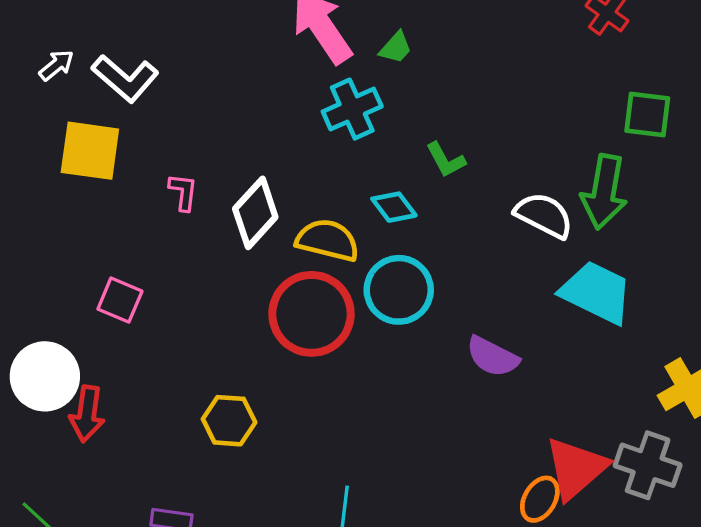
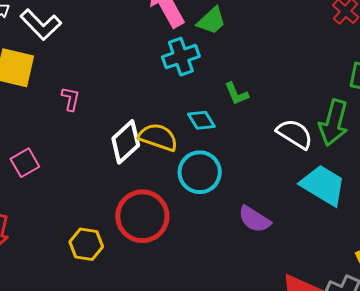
green trapezoid: (396, 48) -> (212, 21), size x1.4
white diamond: (255, 213) -> (126, 142), moved
pink square: (120, 300) -> (25, 163), turned 32
red circle: (311, 314) -> (142, 216), moved

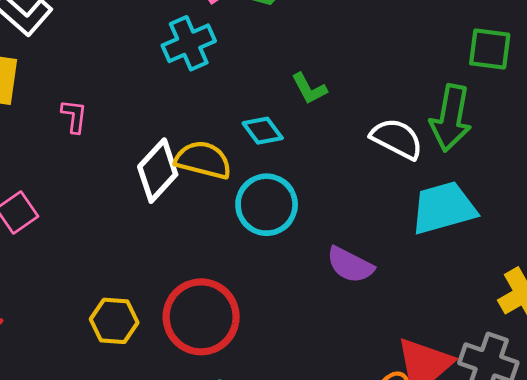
cyan cross: (181, 57) -> (189, 43), moved
cyan trapezoid: (323, 185) -> (443, 208), turned -42
red circle: (142, 216) -> (201, 317), moved

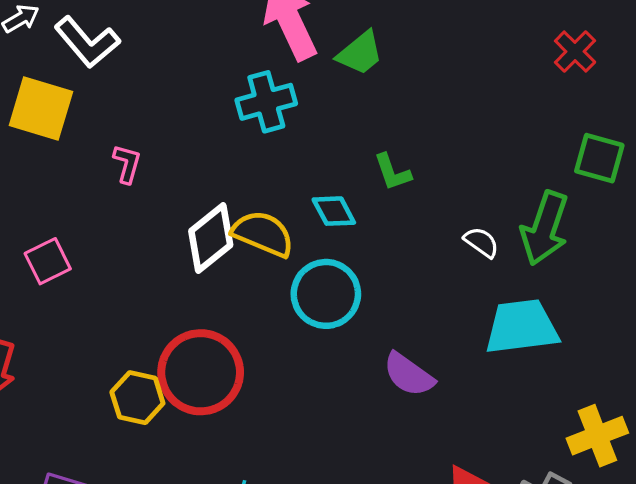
white semicircle: (397, 139) -> (481, 242), size x0.6
red circle: (201, 317) -> (201, 372), moved

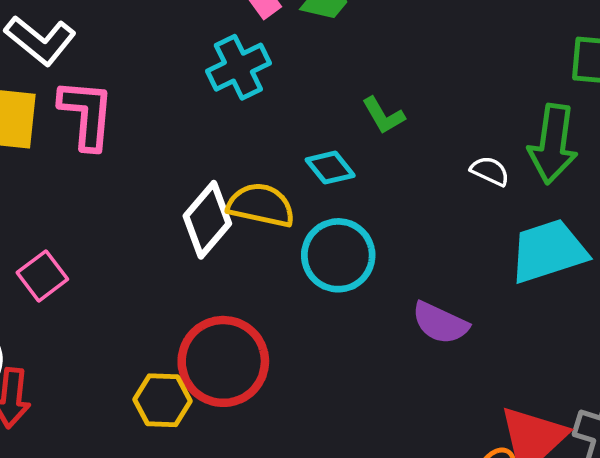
pink L-shape: (127, 164) -> (86, 114), moved, size x1.8

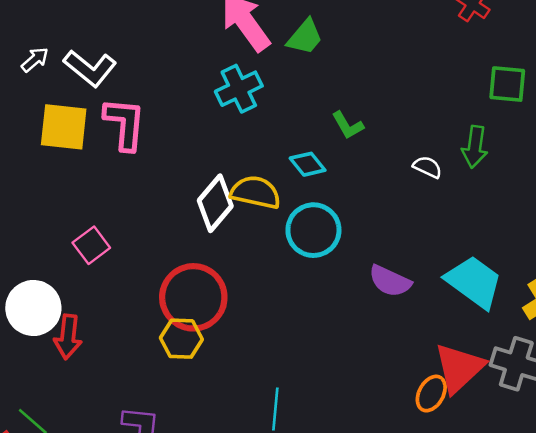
green arrow: (553, 144) -> (475, 147), size x0.7
cyan trapezoid: (548, 251) -> (474, 282), moved, turned 54
red circle: (223, 361) -> (193, 297), moved

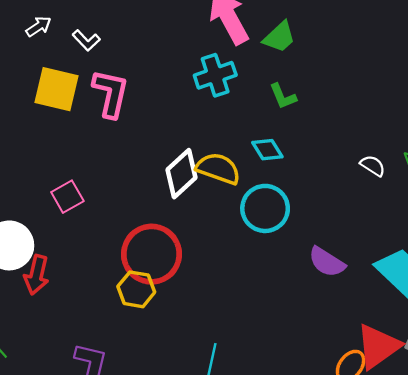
white L-shape: (90, 68) -> (86, 40), size x0.6
green L-shape: (348, 125) -> (283, 96), moved

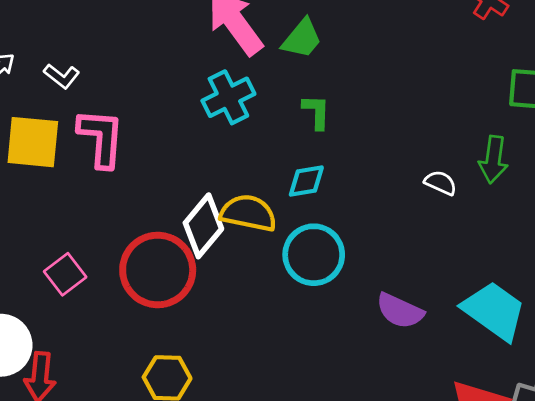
green L-shape: (283, 96) -> (316, 112), turned -148
cyan diamond: (267, 150) -> (306, 181), turned -60
red circle: (152, 254) -> (158, 270), moved

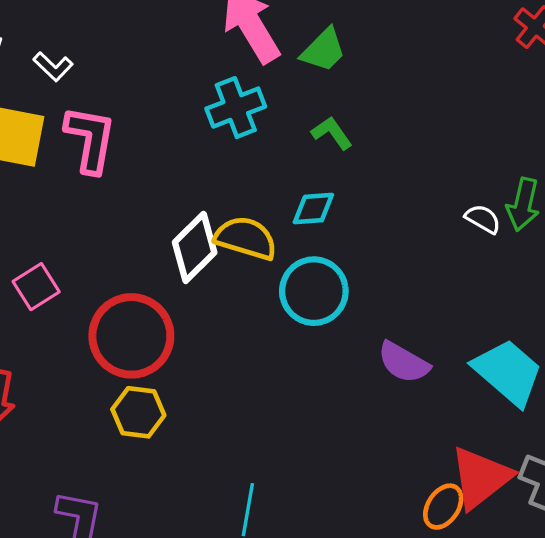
green L-shape: (316, 112) -> (332, 133), turned -42
white semicircle: (441, 183) -> (483, 219), moved
red circle: (158, 270) -> (131, 336), moved

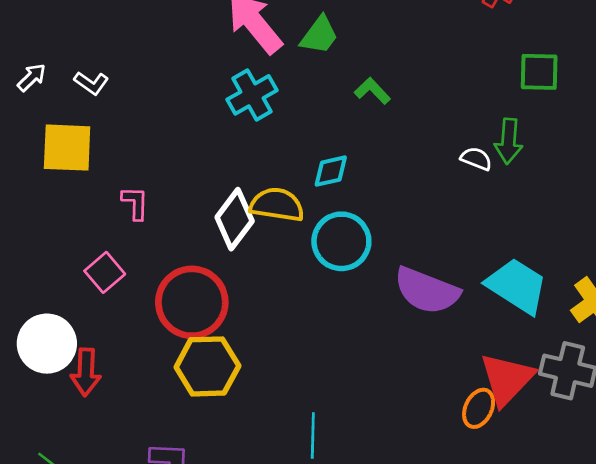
green L-shape: (332, 133) -> (372, 91), moved
pink L-shape: (90, 139) -> (135, 203), moved, size x0.6
purple semicircle: (404, 362) -> (427, 291), size x1.4
yellow hexagon: (138, 412) -> (207, 366), size x1.4

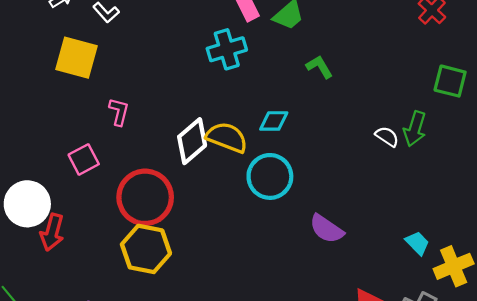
cyan trapezoid: (517, 286) -> (417, 243), moved, size x0.5
purple semicircle: (427, 291) -> (327, 229), size x0.7

